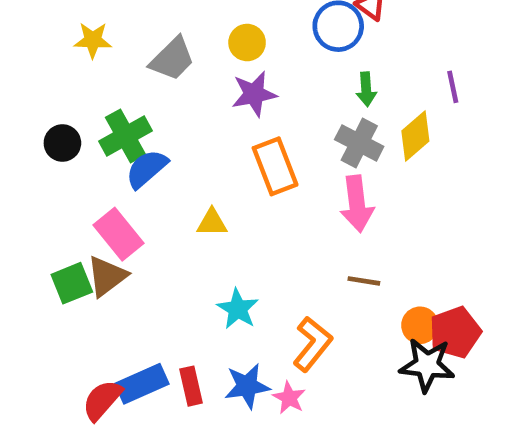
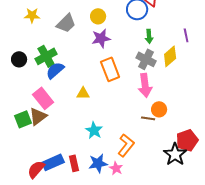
orange circle: (420, 325) -> (159, 109), moved
black star: (427, 365) -> (175, 154), turned 30

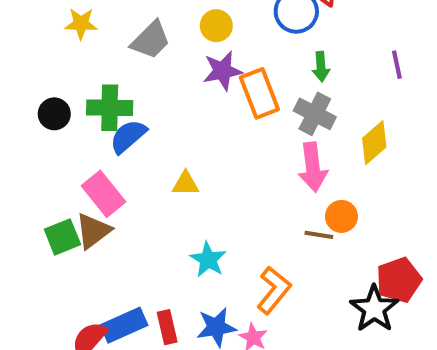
green cross: (46, 56) -> (110, 108), turned 30
yellow diamond: (170, 56) -> (374, 143), moved
orange rectangle: (110, 69) -> (259, 93), moved

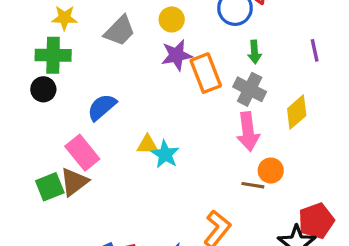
green cross: (110, 108) -> (53, 55), moved
cyan star: (208, 259) -> (165, 154), moved

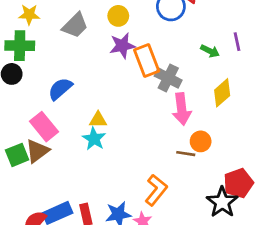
green arrow: (254, 52) -> (210, 51), moved, turned -60
gray cross: (250, 89) -> (168, 78), moved
cyan star: (165, 154) -> (94, 139), moved

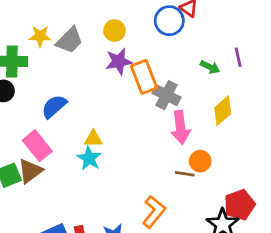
yellow star: (29, 15) -> (40, 36), moved

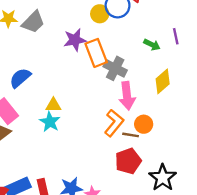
yellow circle: (114, 31) -> (100, 14), moved
red pentagon: (240, 205) -> (128, 161), moved
orange L-shape: (154, 212) -> (114, 123), moved

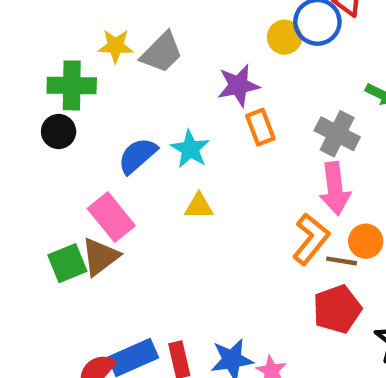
orange rectangle: (96, 53) -> (260, 127), moved, size x0.7
gray cross: (115, 68) -> (337, 134), moved
cyan star: (50, 122) -> (190, 149), moved

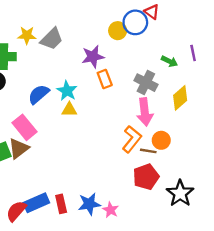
yellow triangle: (199, 206) -> (69, 110), moved

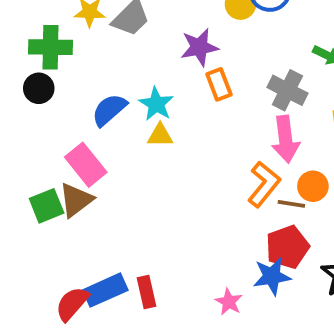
blue star: (89, 204) -> (272, 276), moved

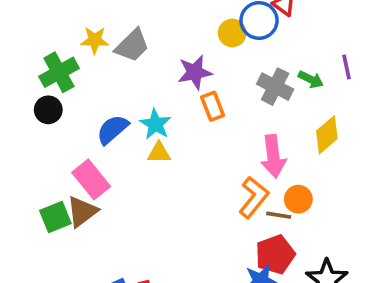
green cross: (51, 47) -> (59, 72), turned -30
gray cross: (287, 90) -> (275, 87), moved

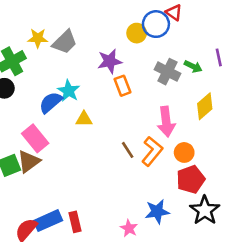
cyan star: (155, 124) -> (69, 91), moved
brown line: (279, 215) -> (128, 150), moved, turned 48
red pentagon: (275, 255) -> (191, 179), moved

